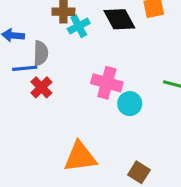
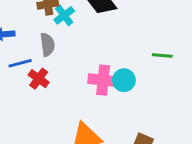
gray semicircle: (41, 53) -> (47, 45), moved
pink cross: (107, 83) -> (103, 80), moved

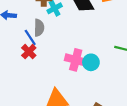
blue line: (20, 63) -> (30, 37), moved, turned 63

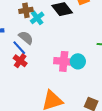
gray semicircle: (39, 28) -> (26, 38), turned -42

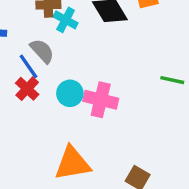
cyan cross: (37, 18) -> (66, 20), turned -32
cyan circle: (78, 61) -> (70, 93), moved

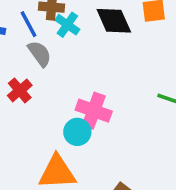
blue line: (29, 66) -> (28, 24), moved
cyan circle: (70, 93) -> (77, 132), moved

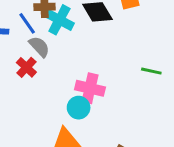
cyan cross: (67, 25) -> (59, 20), size x1.4
red cross: (20, 90) -> (26, 67), moved

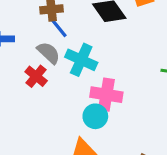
cyan cross: (59, 20) -> (81, 60), moved
blue line: (27, 23) -> (58, 26), moved

